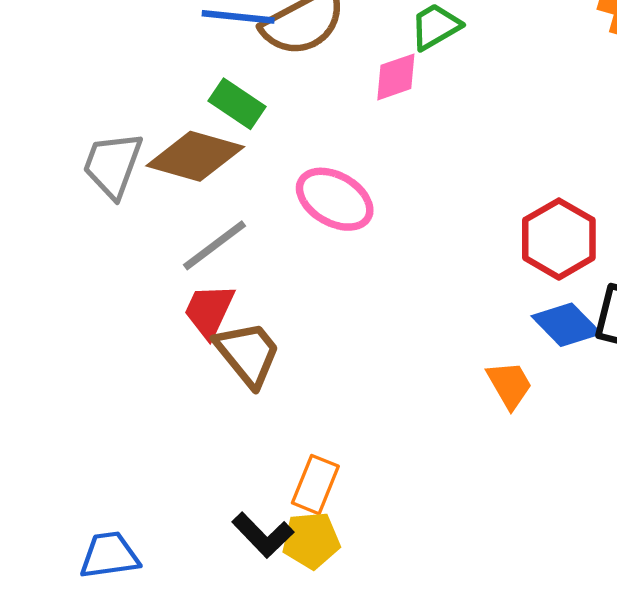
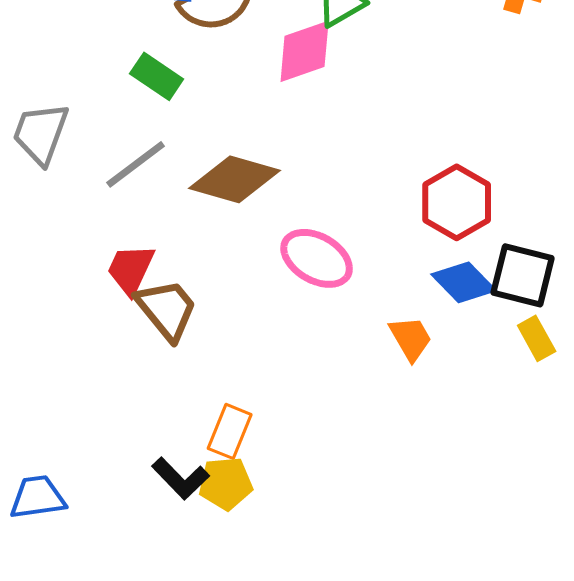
pink diamond: (396, 77) -> (305, 51), size x1.4
brown diamond: (195, 156) -> (235, 179), moved
pink ellipse: (335, 199) -> (317, 258), moved
gray line: (215, 245) -> (136, 164), moved

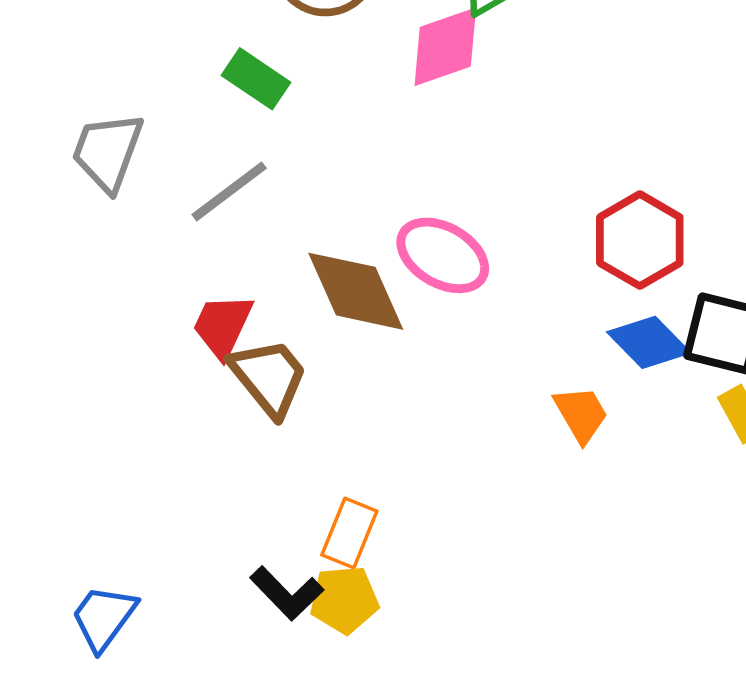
brown diamond: (235, 179) -> (356, 291), moved, turned 50
pink ellipse: (317, 258) -> (443, 255), moved
blue trapezoid: (38, 497) -> (104, 618), turned -46

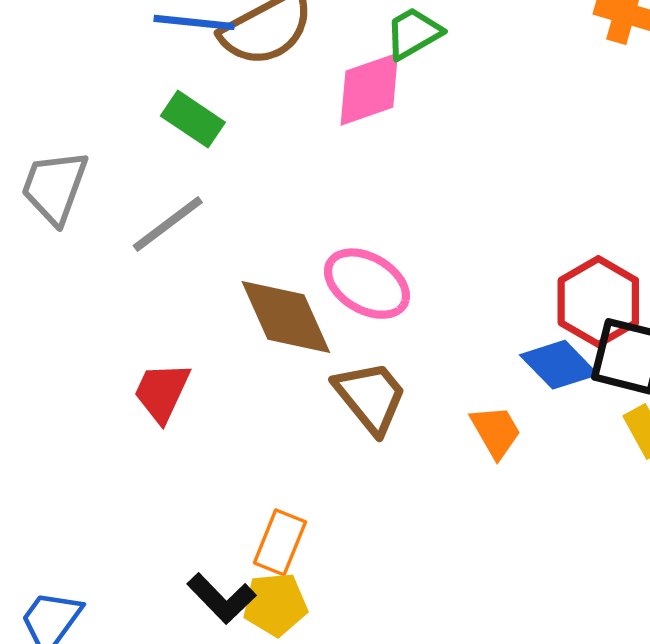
red hexagon: (640, 240) -> (598, 301), moved
red trapezoid: (223, 326) -> (162, 392), moved
brown trapezoid: (269, 377) -> (371, 397), moved

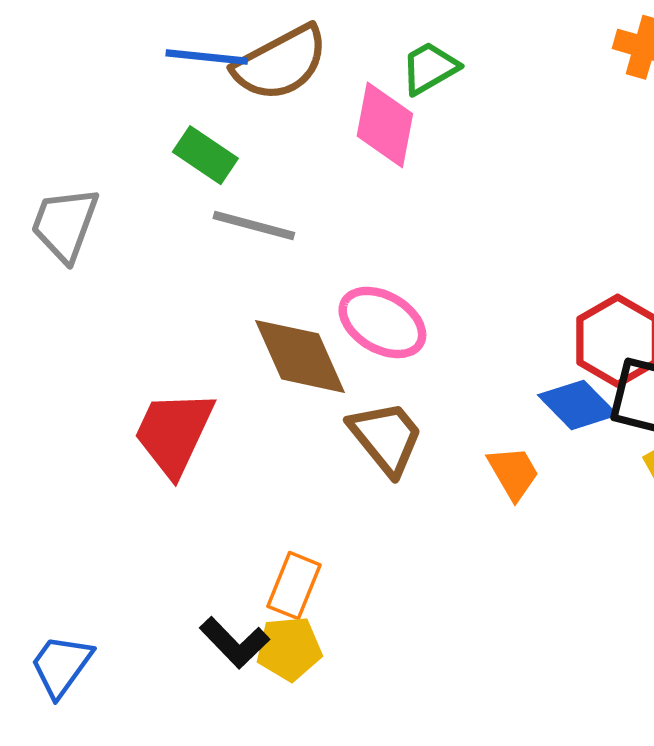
pink diamond: (369, 89) -> (385, 125), turned -60
gray line: (168, 224) -> (254, 225), moved, turned 52
red trapezoid: (162, 392) -> (174, 433), size x1.4

